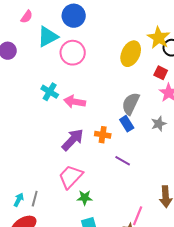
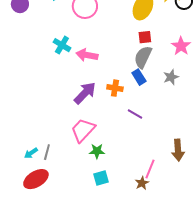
red square: (161, 73) -> (145, 37), moved, turned -32
cyan arrow: (19, 200) -> (31, 153), turned -152

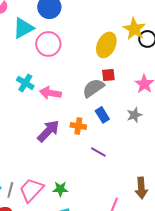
gray semicircle: (143, 57) -> (93, 88), moved, turned 30
pink trapezoid: (83, 130) -> (31, 190), moved

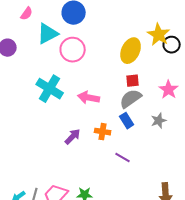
cyan cross: (25, 83) -> (50, 89), size x1.5
gray semicircle: (93, 88) -> (131, 99), moved
pink arrow: (50, 93) -> (89, 98), moved
purple arrow: (48, 131) -> (73, 137), size x0.7

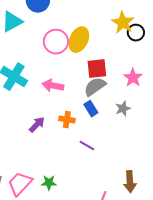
pink circle: (73, 50) -> (56, 42), moved
yellow ellipse: (131, 51) -> (79, 40), moved
red square: (133, 81) -> (97, 69), size x1.5

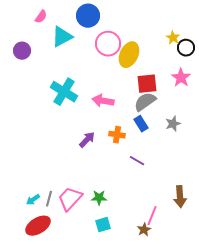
yellow star: (123, 23) -> (173, 38), size x0.6
pink circle: (56, 42) -> (108, 44), moved
pink star: (133, 78) -> (181, 78), moved

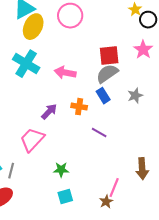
yellow ellipse: (129, 55) -> (33, 27), moved
pink trapezoid: (70, 199) -> (32, 140), moved

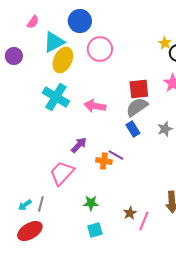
orange cross: (79, 107) -> (104, 161), moved
purple line: (99, 133) -> (116, 155), moved
brown star: (106, 202) -> (130, 213), moved

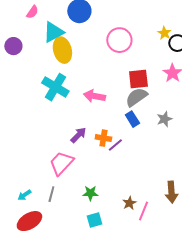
pink circle: (100, 49) -> (119, 40), moved
yellow ellipse: (63, 60) -> (62, 50), turned -40
purple line: (116, 155) -> (115, 145), turned -70
orange cross: (104, 161) -> (103, 138), moved
gray line: (41, 204) -> (51, 194), moved

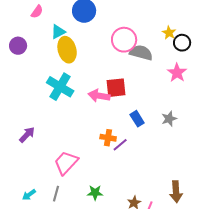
cyan triangle: (53, 32) -> (58, 32), size x0.7
red square: (138, 79) -> (116, 88), moved
gray semicircle: (136, 97) -> (141, 53), moved, turned 50
purple arrow: (78, 135) -> (27, 135), moved

